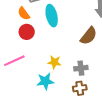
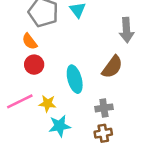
cyan ellipse: (52, 16) -> (75, 79), moved
yellow star: (54, 62) -> (47, 104), moved

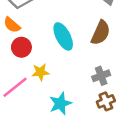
cyan ellipse: (75, 79) -> (63, 36), moved
yellow star: (47, 104) -> (40, 72), moved

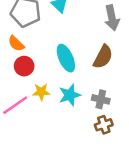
gray cross: (101, 76) -> (101, 99), turned 30
cyan star: (60, 104) -> (70, 95), moved

